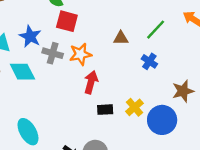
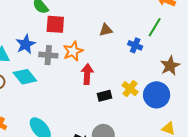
green line: (156, 30) -> (155, 27), moved
blue star: (30, 36) -> (26, 44), turned 30

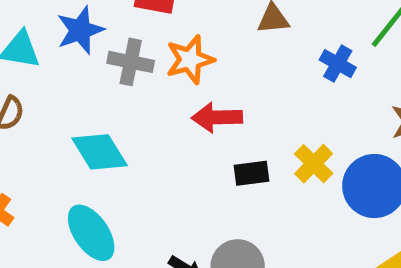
red arrow: (87, 74) -> (217, 117), turned -102
cyan diamond: (25, 77) -> (100, 152), moved

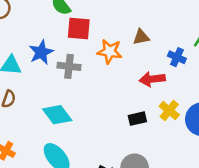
orange star: (190, 60) -> (110, 51), moved, turned 30
red arrow: (217, 117) -> (152, 79), moved

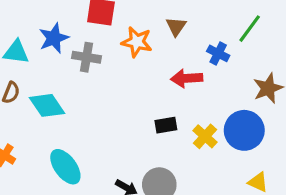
brown triangle: (141, 37) -> (176, 26), turned -48
yellow cross: (169, 111) -> (205, 136), moved
cyan diamond: (57, 115) -> (47, 105), moved

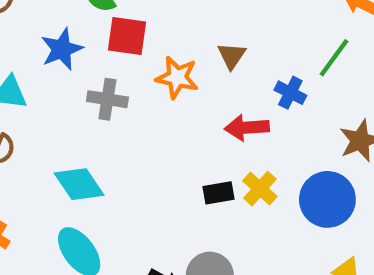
blue star: (54, 38) -> (62, 49), moved
cyan diamond: (47, 105) -> (79, 184), moved
yellow cross: (205, 136) -> (260, 189), moved

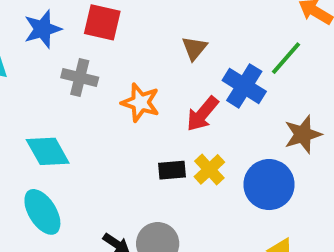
orange star: (177, 77) -> (140, 102), moved
blue cross: (290, 93) -> (244, 86), size x1.5
red arrow: (247, 128) -> (202, 114), turned -51

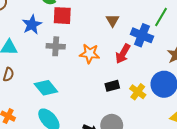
yellow cross: (209, 169) -> (138, 92), moved

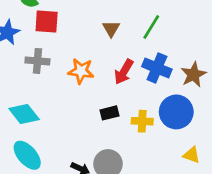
green line: (161, 17) -> (151, 27), moved
blue cross: (142, 35) -> (157, 68), moved
yellow cross: (138, 92) -> (142, 121), turned -35

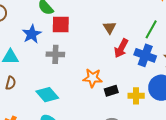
green line: (151, 27) -> (151, 29), moved
orange star: (81, 71) -> (93, 78), moved
red arrow: (124, 72) -> (121, 48), moved

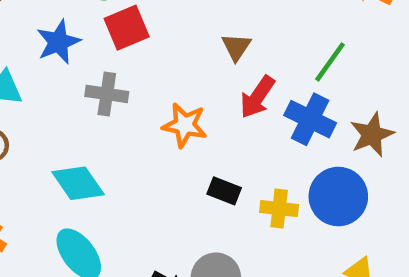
red square: (61, 24) -> (127, 28), turned -30
orange star: (93, 78) -> (185, 125), moved
black rectangle: (111, 91) -> (224, 191), turned 32

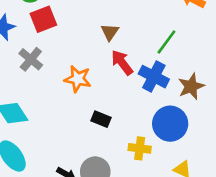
gray cross: (107, 94) -> (31, 59), turned 30
red arrow: (257, 97) -> (122, 63), turned 108
yellow cross: (279, 209) -> (140, 148), moved

